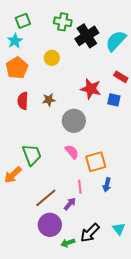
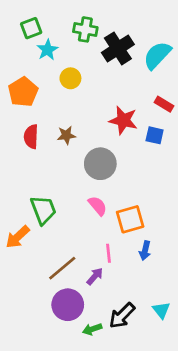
cyan star: (15, 41) -> (47, 50), moved

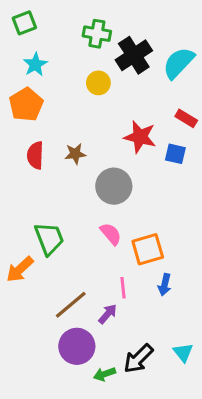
green square: (31, 28) -> (24, 23), moved
cyan star: (47, 50) -> (35, 64), moved
yellow circle: (70, 78) -> (98, 83), moved

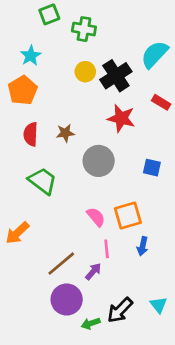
green square: (24, 23) -> (49, 14), moved
black cross: (134, 55) -> (116, 76), moved
blue square: (175, 154) -> (152, 168), moved
pink semicircle: (111, 234) -> (96, 217), moved
green trapezoid: (49, 238) -> (43, 181), moved, turned -32

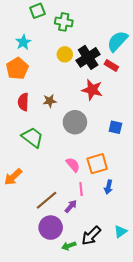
red rectangle: (161, 102) -> (111, 65), moved
cyan triangle: (159, 305) -> (121, 232), turned 32

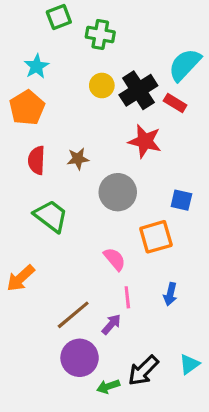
orange square: (97, 164) -> (156, 237), moved

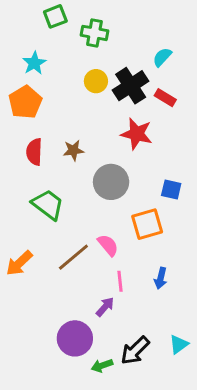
cyan semicircle: (185, 65) -> (162, 57), moved, size x0.6
brown line: (73, 315) -> (73, 257), moved

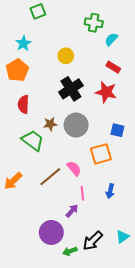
green cross: (94, 33) -> (94, 23), moved
black cross: (131, 86) -> (71, 89), moved
red star: (137, 134) -> (106, 92), moved
brown star: (73, 150) -> (50, 124), moved

